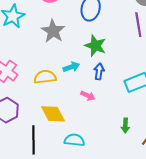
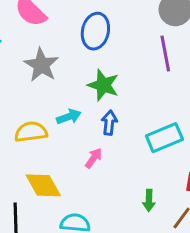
pink arrow: (88, 96) -> (94, 158), turned -80

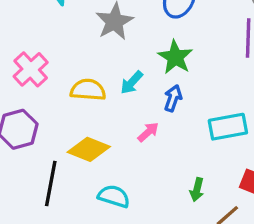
cyan arrow: (69, 117) -> (132, 83), turned 140
yellow diamond: (43, 185) -> (89, 149), turned -51

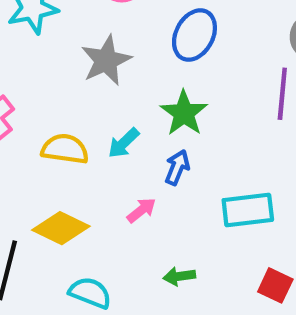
green arrow: (197, 190) -> (179, 276), moved, turned 65

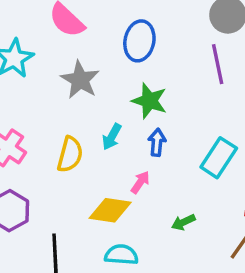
yellow semicircle: (65, 149) -> (70, 154), turned 114
cyan rectangle: (248, 210) -> (219, 158), turned -33
yellow diamond: (61, 228) -> (110, 210), moved

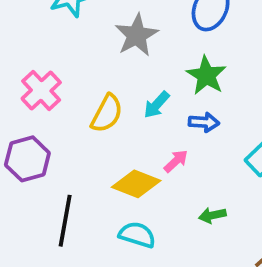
blue arrow: (157, 142) -> (204, 122), turned 76

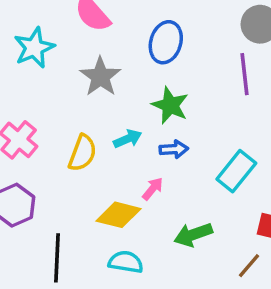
cyan arrow: (157, 105) -> (128, 139), turned -148
green arrow: (212, 215) -> (193, 235), size x1.5

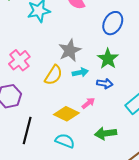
gray star: (100, 77) -> (70, 50), moved

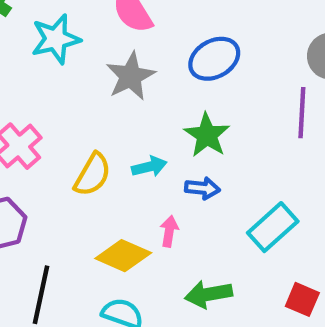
blue ellipse: (113, 23) -> (214, 59), turned 35
gray star: (70, 50) -> (131, 76), moved
pink arrow: (88, 103) -> (169, 231), turned -40

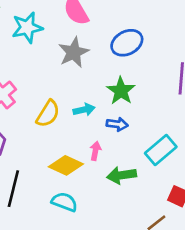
green arrow: (209, 294) -> (122, 175), moved

